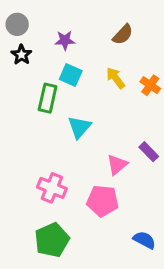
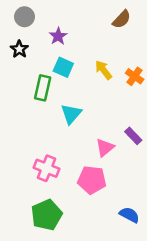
gray circle: (17, 24) -> (25, 17), moved
brown semicircle: (123, 34) -> (122, 19), moved
purple star: (65, 40) -> (58, 36), turned -30

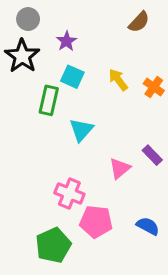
black star: (19, 49) -> (22, 56), size x1.6
pink cross: (47, 168) -> (69, 194), moved
pink pentagon: (92, 180) -> (96, 222), moved
blue semicircle: (129, 215) -> (148, 226), moved

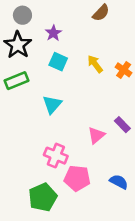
brown semicircle: (139, 22) -> (101, 13), moved
green rectangle: (49, 100) -> (17, 81), moved, turned 55
cyan triangle: (81, 130) -> (52, 104), moved

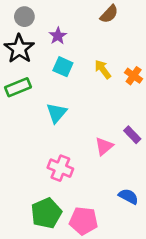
pink pentagon: (77, 178) -> (83, 221), moved

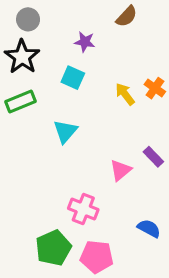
purple star: (58, 36) -> (85, 42), moved, turned -30
yellow arrow: (103, 69) -> (125, 94), moved
pink cross: (60, 168) -> (83, 209), moved

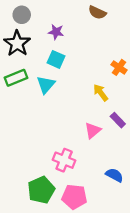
brown semicircle: (127, 16) -> (97, 12), turned 72
purple star: (85, 42) -> (56, 32), moved
yellow arrow: (125, 94) -> (101, 93), moved
cyan triangle: (65, 131) -> (46, 85), moved

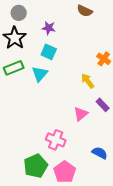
pink pentagon: (74, 197) -> (65, 172), turned 30

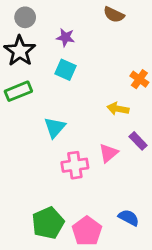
cyan triangle: (40, 74) -> (55, 128), moved
yellow arrow: (88, 81) -> (118, 109), turned -42
pink cross: (56, 140) -> (75, 165), moved, turned -30
blue semicircle: (100, 153) -> (129, 218), moved

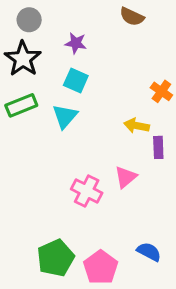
cyan triangle: (55, 128) -> (65, 116), moved
purple rectangle: (138, 141) -> (158, 147), moved, turned 42
pink cross: (75, 165) -> (87, 191), turned 35

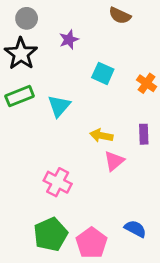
purple star: (76, 43) -> (69, 40), turned -30
cyan square: (76, 80) -> (103, 73), moved
yellow arrow: (137, 126) -> (101, 136), moved
pink cross: (87, 191) -> (58, 182), moved

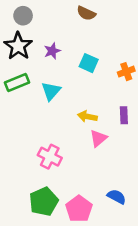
brown semicircle: (120, 16) -> (86, 13), moved
purple star: (69, 40) -> (52, 51), moved
orange cross: (147, 83) -> (126, 72), turned 35

